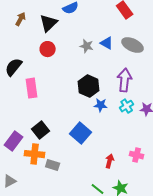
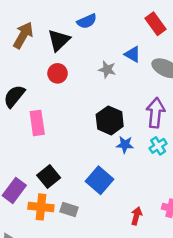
brown arrow: (21, 19) -> (23, 35), size x1.5
blue triangle: (107, 43) -> (133, 54), moved
gray rectangle: (53, 165) -> (69, 210), moved

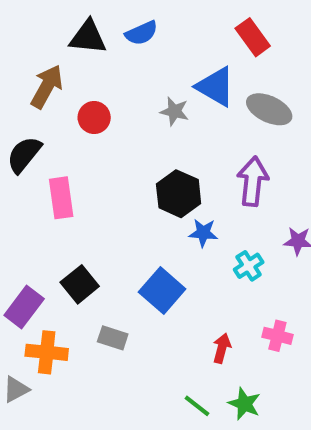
brown arrow: (23, 35) -> (47, 87), moved
black triangle: (59, 40) -> (88, 37), moved, turned 50
blue triangle: (133, 54) -> (216, 87), size x1.5
cyan cross: (158, 146) -> (249, 266), moved
orange cross: (41, 207) -> (47, 352), moved

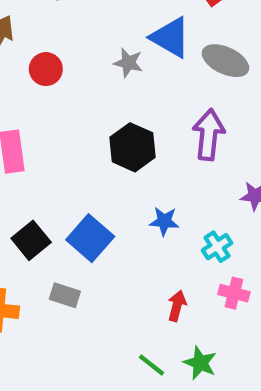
blue star: (203, 233) -> (164, 221), moved
cyan cross: (249, 266) -> (217, 247), moved
blue square: (162, 291) -> (90, 238), moved

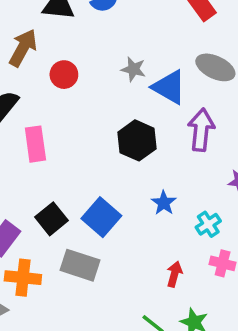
blue triangle: (171, 37) -> (169, 87), moved
blue star: (164, 221) -> (164, 203), turned 30
gray rectangle: (65, 295) -> (80, 265), size x1.5

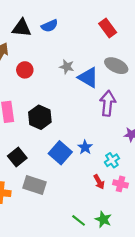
black hexagon: (137, 140) -> (40, 117), moved
blue square: (101, 217) -> (60, 153), moved
red arrow: (174, 274) -> (99, 182), moved, turned 136

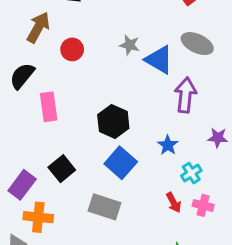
black hexagon: (40, 117) -> (113, 122), moved
blue star: (85, 147) -> (168, 145), moved
gray rectangle: (34, 185) -> (104, 207), moved

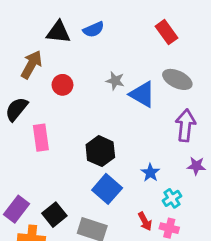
purple arrow: (185, 95) -> (185, 125), moved
black square: (62, 169) -> (54, 215), moved
red arrow: (174, 202) -> (145, 221), moved
pink cross: (203, 205) -> (169, 228), moved

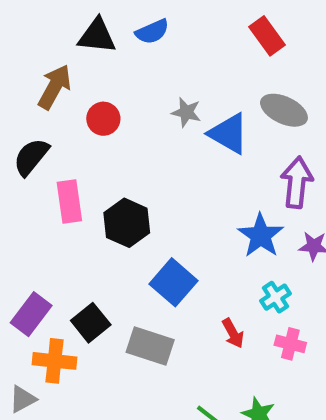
black hexagon: (100, 151) -> (127, 223), moved
blue star: (150, 173) -> (261, 236), moved, size x1.5
pink cross: (169, 228) -> (290, 344), moved

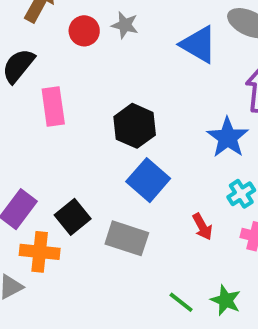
gray star: (186, 112) -> (125, 25), moved
black hexagon: (127, 223) -> (135, 126), moved

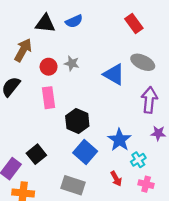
pink rectangle: (53, 106) -> (49, 98), moved
blue star: (228, 137) -> (119, 140), moved
black square: (73, 217) -> (36, 154), moved

